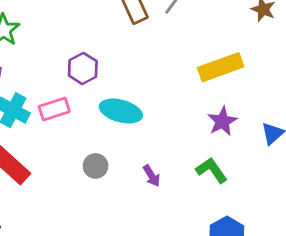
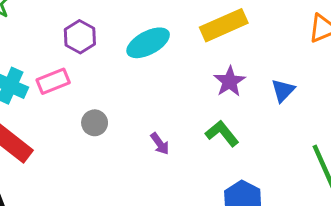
cyan ellipse: (121, 111) -> (148, 43), moved, turned -39
gray circle: (96, 166) -> (95, 123), moved

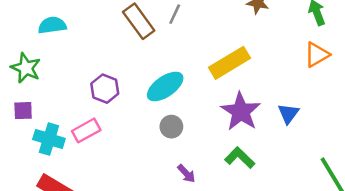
purple star: (230, 82) -> (241, 111), size x1.4
gray circle: (95, 123) -> (171, 127), moved

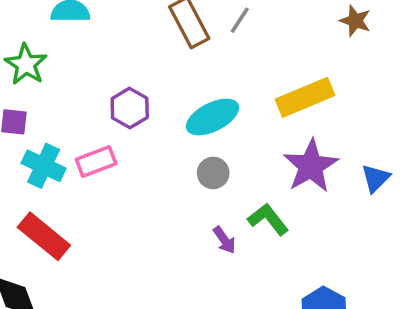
green L-shape: (240, 158) -> (268, 219), moved

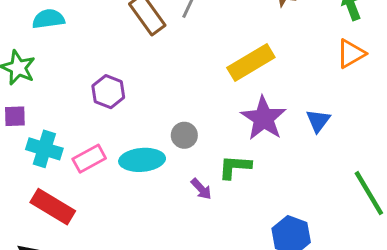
cyan ellipse: (213, 117) -> (142, 160), moved, turned 30
pink rectangle: (96, 162) -> (89, 159), moved
green L-shape: (268, 219) -> (235, 167), turned -40

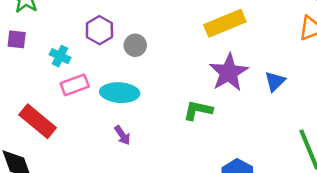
gray circle: (184, 135) -> (135, 45), moved
cyan cross: (44, 149) -> (60, 56), moved, size x0.7
purple arrow: (201, 189) -> (122, 135), moved

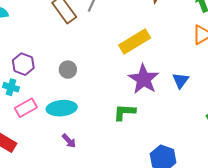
purple hexagon: (99, 30) -> (23, 64), moved

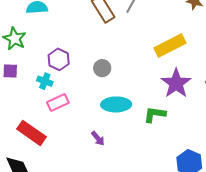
cyan ellipse: (62, 108) -> (116, 104), moved

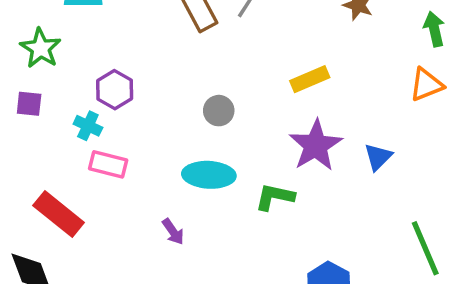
yellow rectangle: (170, 46) -> (310, 79), size x0.7
gray circle: (102, 68) -> (219, 111), moved
pink rectangle: (58, 103) -> (108, 164), turned 35

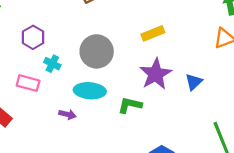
gray circle: (219, 111) -> (97, 51), size x1.8
cyan cross: (88, 126) -> (52, 64), moved
purple arrow: (173, 232) -> (67, 114), moved, turned -42

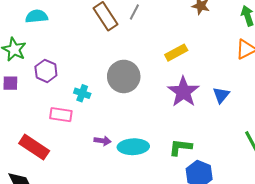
purple hexagon: (33, 37) -> (46, 71), moved
cyan ellipse: (90, 91) -> (133, 147), moved
green L-shape: (130, 105) -> (180, 147), moved

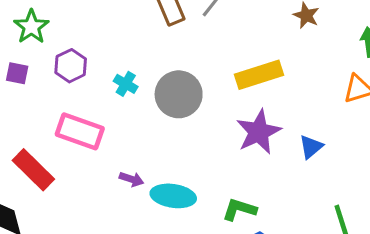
yellow rectangle: (176, 53) -> (259, 75), size x1.4
cyan cross: (82, 93) -> (126, 84), moved
pink rectangle: (61, 115) -> (80, 131), size x1.4

